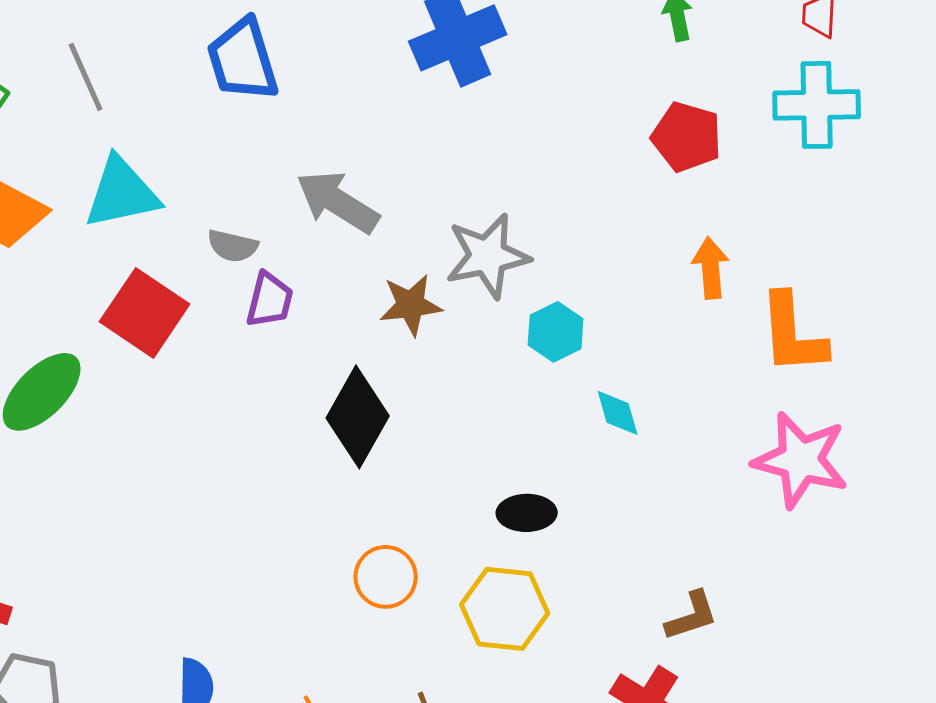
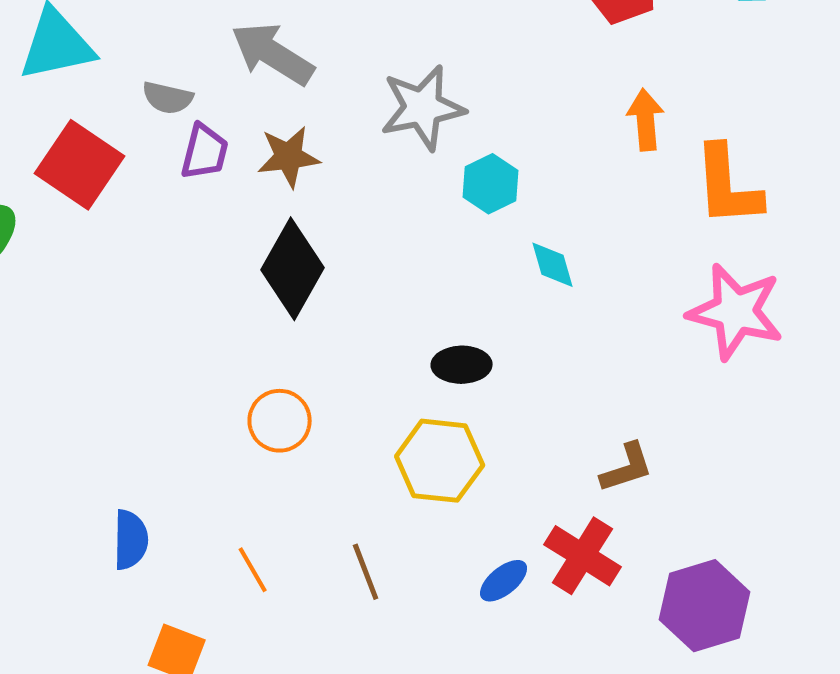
brown star: (411, 305) -> (289, 157), moved
orange circle: (386, 577) -> (280, 421), moved

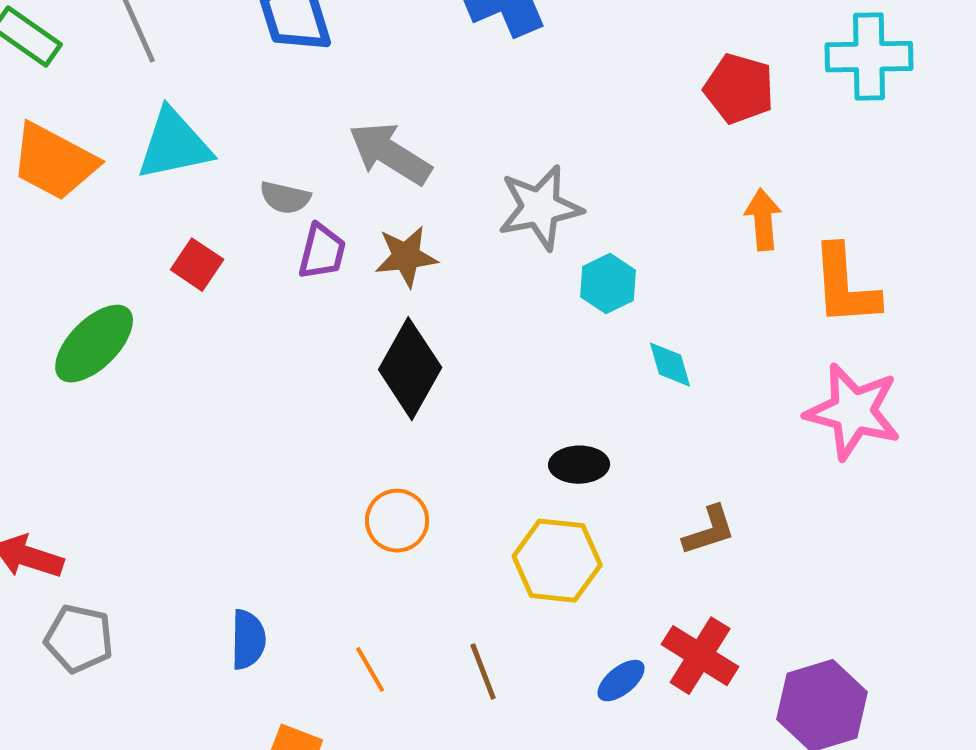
red square: (80, 165) -> (197, 265), size x0.6
brown L-shape: (627, 468) -> (709, 531), moved

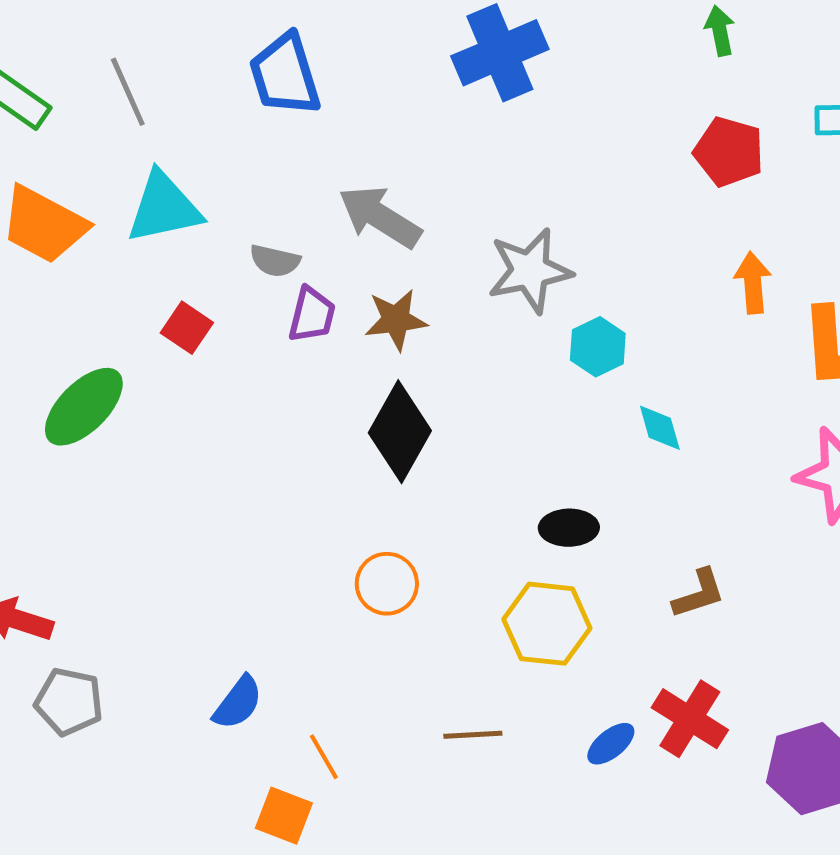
blue semicircle: (248, 640) -> (238, 703), turned 36
orange line: (370, 670) -> (324, 757), moved
brown line: (483, 672) -> (473, 735), turned -72

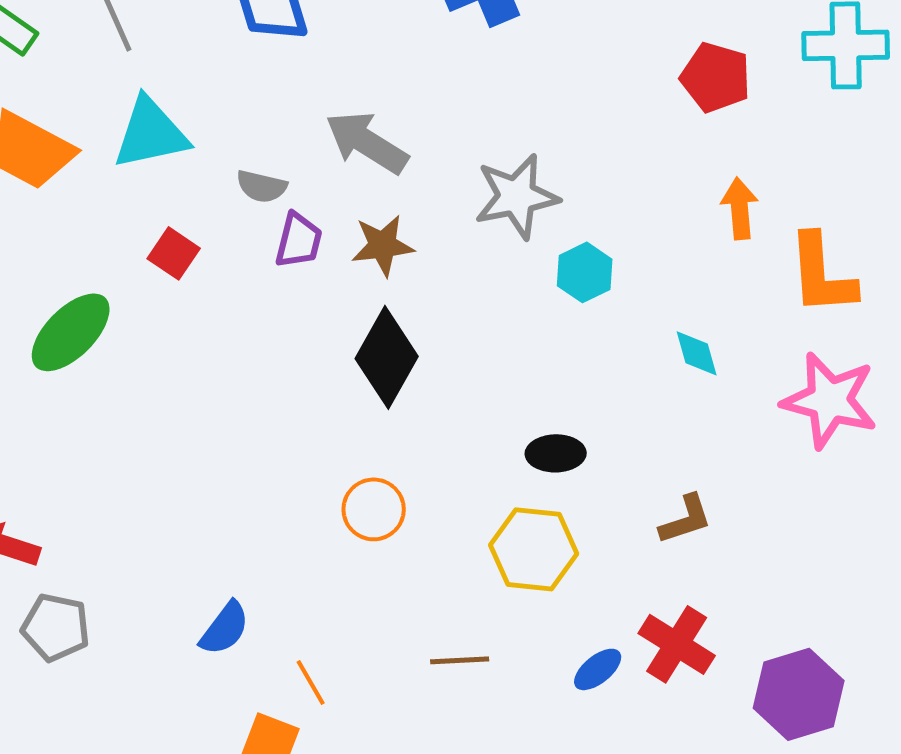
cyan diamond: (660, 428) -> (697, 353), moved

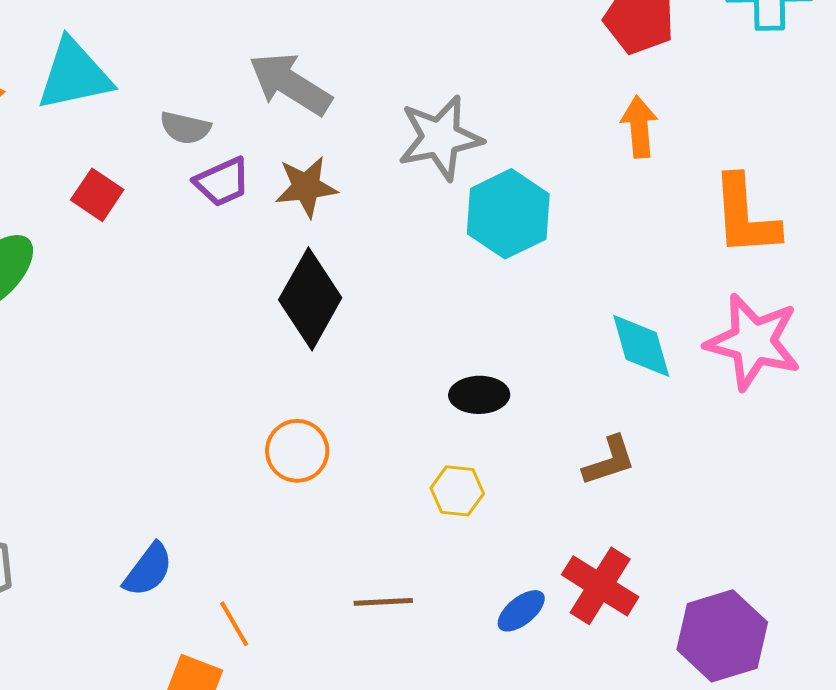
orange arrow: (740, 208) -> (639, 127), moved
purple trapezoid: (299, 240) -> (222, 182), turned 52
cyan hexagon: (585, 272) -> (508, 214), size x1.5
cyan diamond: (697, 353) -> (641, 346), moved, size x1.4
yellow hexagon: (534, 549) -> (457, 491), size x0.6

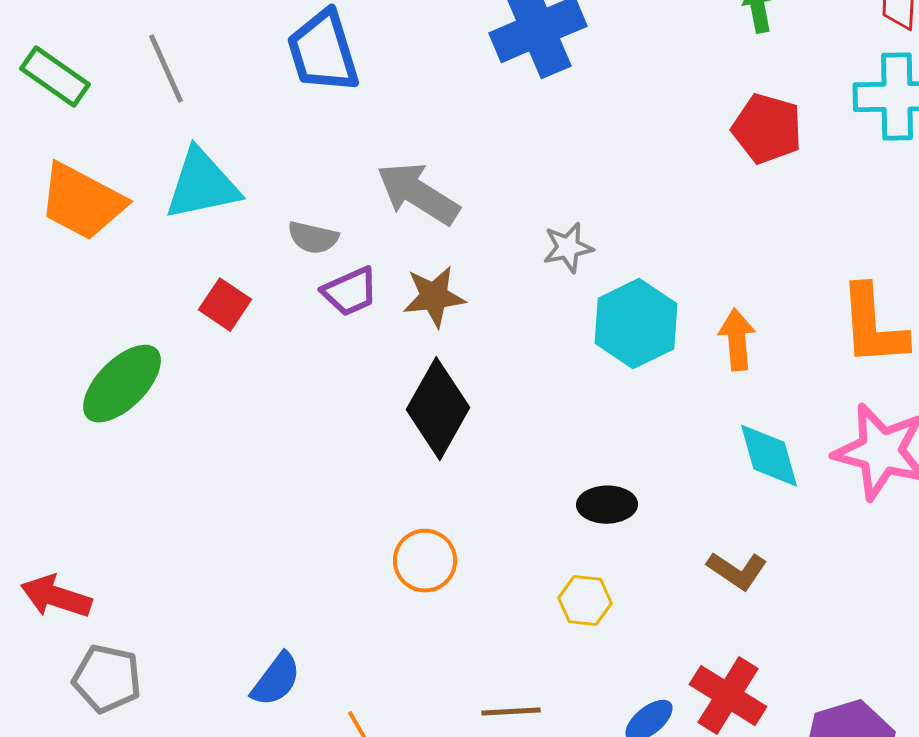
orange arrow: (639, 127) -> (737, 340), moved
gray star: (440, 138) -> (568, 248), size x0.6
brown L-shape: (609, 461) -> (737, 571), turned 52

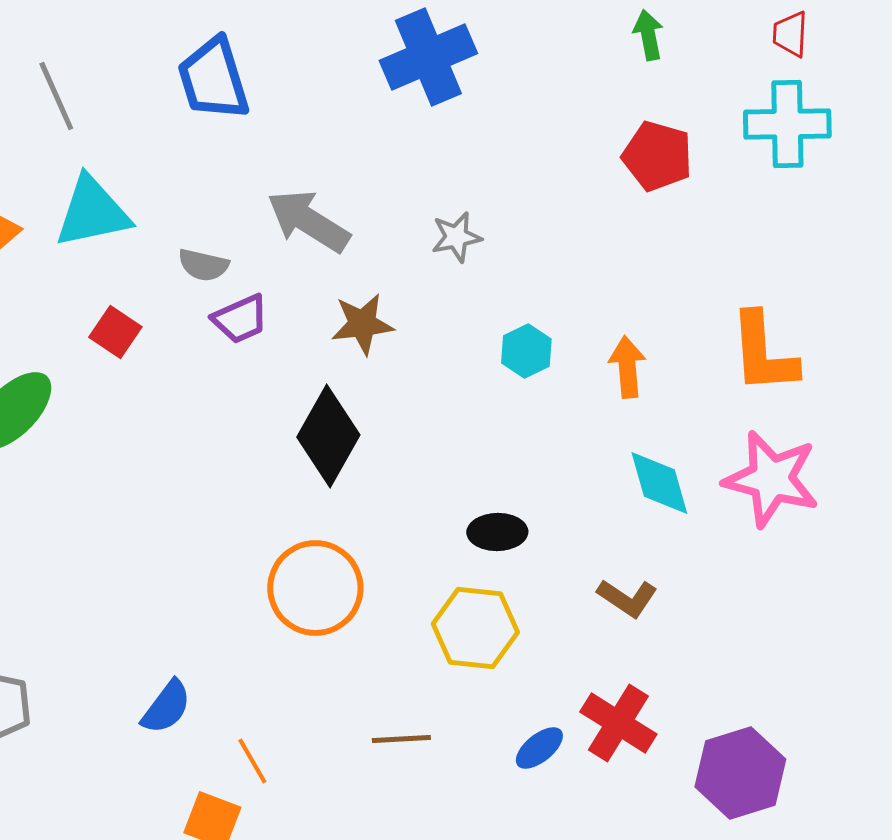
gray star: (568, 248) -> (456, 237), moved
brown star: (434, 297) -> (362, 324), moved
cyan hexagon: (636, 324) -> (526, 351), size x0.6
orange circle: (425, 561) -> (315, 588), size x1.5
yellow hexagon: (585, 601) -> (475, 628), size x1.6

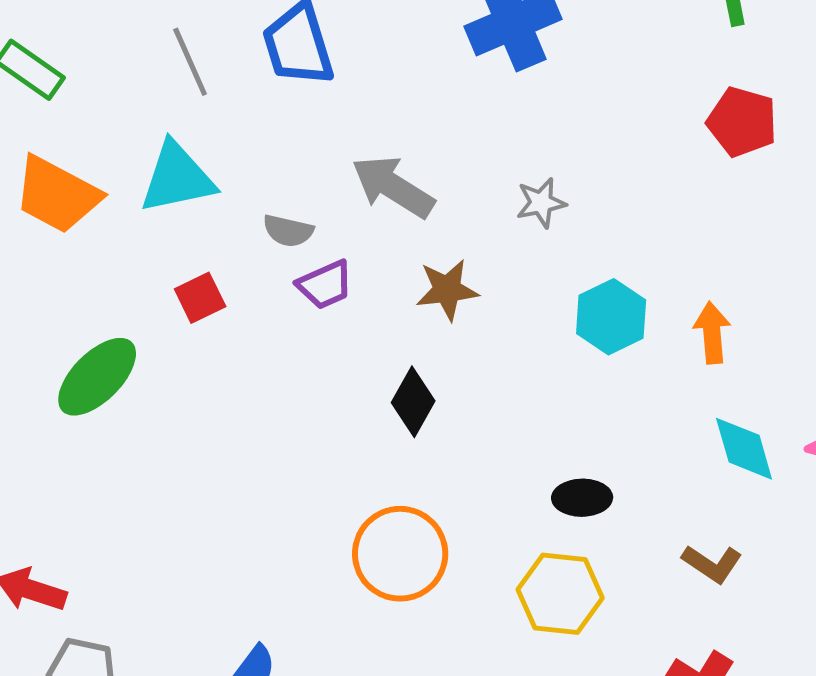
gray line: (56, 96) -> (190, 62), moved
red square: (115, 332) -> (200, 298), turned 30
cyan hexagon: (526, 351) -> (611, 317), size x1.4
black diamond: (328, 436) -> (413, 402), size x0.7

